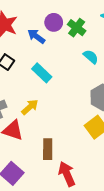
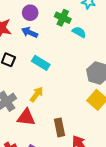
purple circle: (54, 22) -> (30, 13), moved
cyan semicircle: (91, 57) -> (79, 32), moved

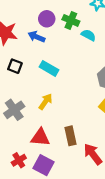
purple circle: (30, 13) -> (47, 19), moved
red triangle: (26, 117) -> (40, 137), moved

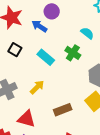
green cross: (71, 20) -> (73, 53), moved
brown rectangle: (70, 136) -> (63, 110), moved, turned 72

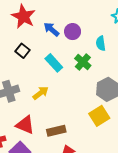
purple circle: (52, 11) -> (73, 32), moved
cyan semicircle: (87, 33) -> (101, 43), turned -144
brown rectangle: (63, 110) -> (56, 131), moved

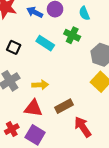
black square: (23, 51) -> (14, 47), moved
yellow arrow: (41, 93) -> (40, 85), moved, turned 49

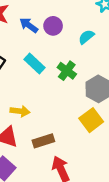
cyan semicircle: (84, 13) -> (86, 37), turned 64
green cross: (72, 35) -> (67, 71), moved

